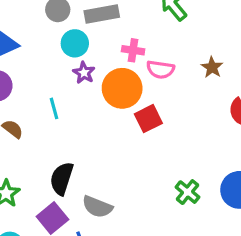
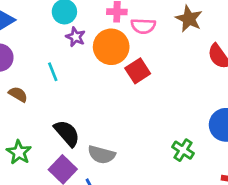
brown star: (212, 67) -> (189, 19), size x1.4
black semicircle: (62, 179) -> (67, 133), turned 128
green cross: (188, 192) -> (183, 150), moved

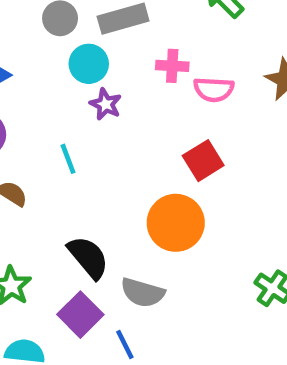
orange circle: (111, 47) -> (176, 223), moved

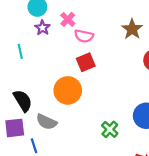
pink cross: (172, 66) -> (68, 19), moved, turned 32
pink semicircle: (214, 89) -> (84, 36), moved
purple square: (80, 315) -> (15, 128), turned 30

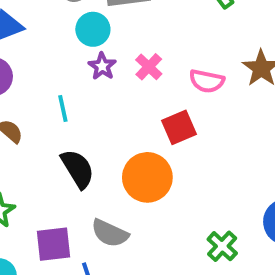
pink cross: (68, 19) -> (149, 67), moved
pink semicircle: (84, 36) -> (207, 81), moved
black semicircle: (23, 101) -> (78, 169), moved

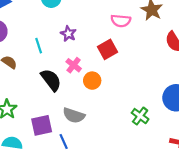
purple star: (102, 66) -> (68, 34), moved
pink cross: (149, 67) -> (74, 65), moved
orange circle: (147, 177) -> (92, 81), size x0.6

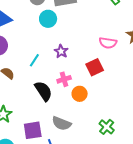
cyan line: (39, 46) -> (34, 60), turned 48
pink cross: (74, 65) -> (64, 79), turned 32
green cross: (140, 116) -> (107, 127), moved

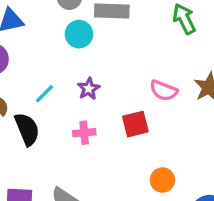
black semicircle: (43, 91) -> (27, 129), moved
orange circle: (80, 94) -> (162, 180), moved

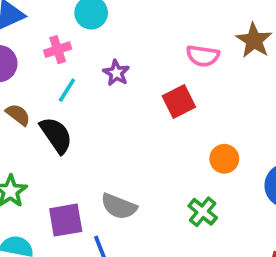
pink cross: (84, 133) -> (58, 50), moved

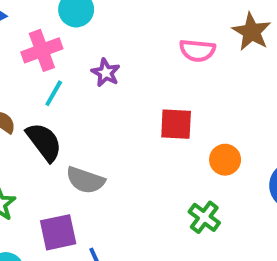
pink cross: (58, 50) -> (42, 50), size x1.4
red square: (179, 101) -> (176, 124), moved, turned 32
gray semicircle: (119, 206) -> (85, 180), moved

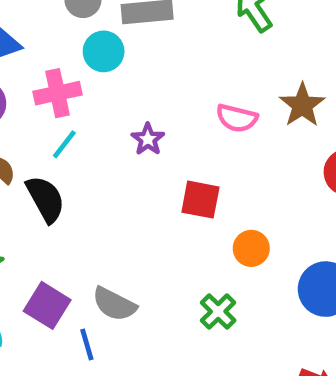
purple star: (106, 73) -> (148, 139), moved
gray semicircle: (85, 180) -> (114, 304), moved
purple square: (58, 232) -> (47, 305), turned 36

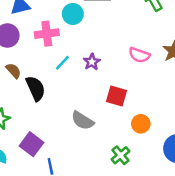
cyan line: (64, 144) -> (62, 63), moved
gray semicircle: (114, 304) -> (82, 121), moved

